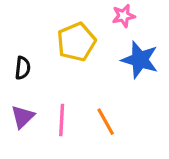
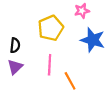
purple triangle: (23, 117) -> (15, 67), moved
pink line: (62, 120) -> (50, 65), moved

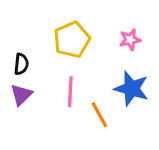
pink star: (82, 11) -> (130, 40), moved
blue star: (93, 40) -> (132, 89), moved

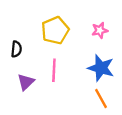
purple triangle: (21, 95) -> (26, 82), moved
orange line: (99, 115) -> (101, 98), moved

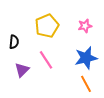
blue star: (101, 68) -> (86, 58), turned -30
pink line: (54, 70) -> (46, 60), turned -36

